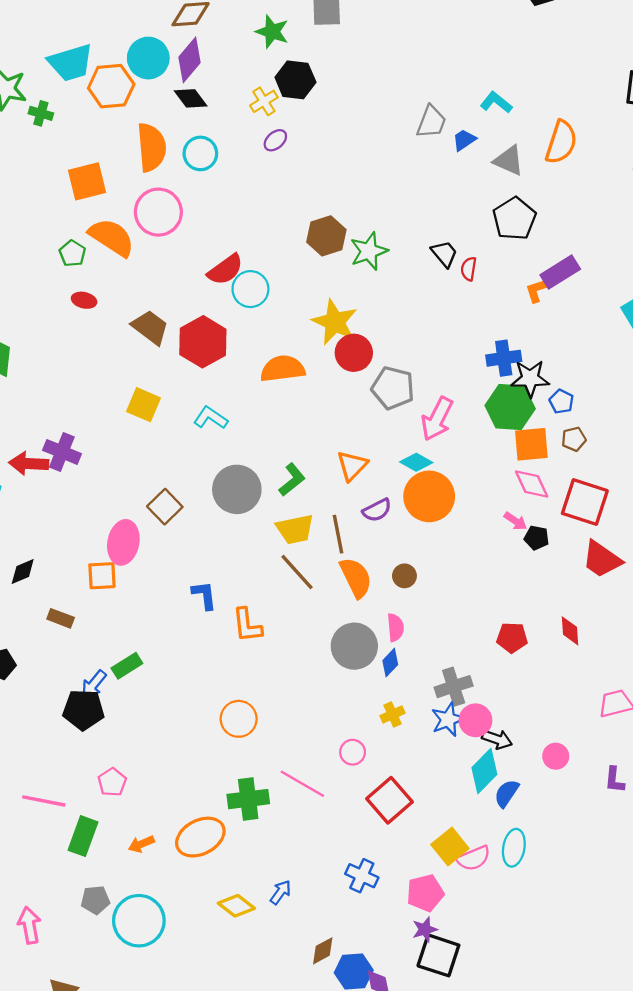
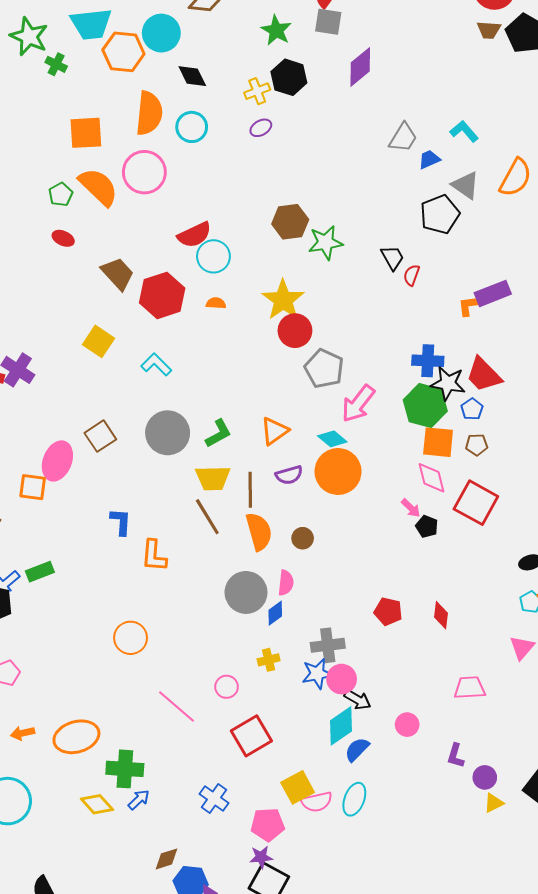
purple diamond: (190, 60) -> (360, 67), moved
black pentagon: (514, 219) -> (440, 214), moved
orange semicircle: (283, 369) -> (216, 303), moved, size x0.5
red trapezoid: (602, 559) -> (484, 375), moved
green cross: (248, 799) -> (125, 769), moved

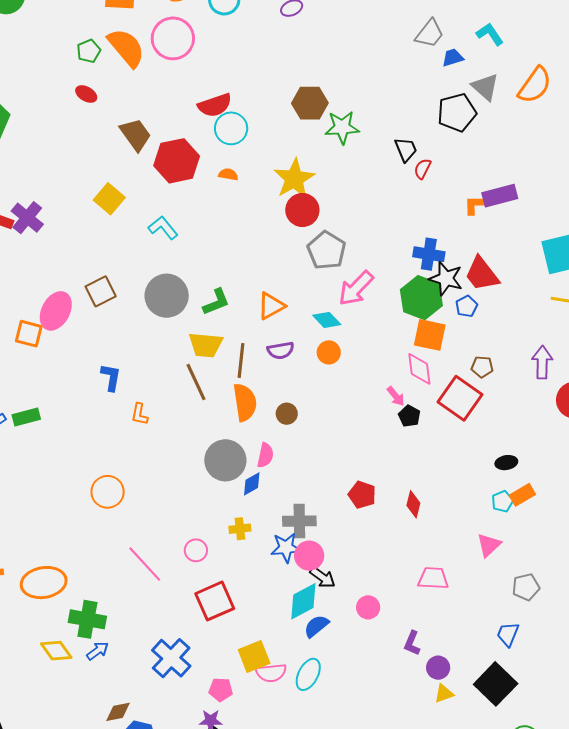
brown pentagon: (477, 445) -> (482, 367), moved
orange circle: (338, 472) -> (329, 352), size x0.5
orange L-shape: (154, 556) -> (140, 414), size x0.7
blue cross: (214, 799) -> (171, 658), size x1.4
pink pentagon: (268, 825) -> (221, 690), size x0.7

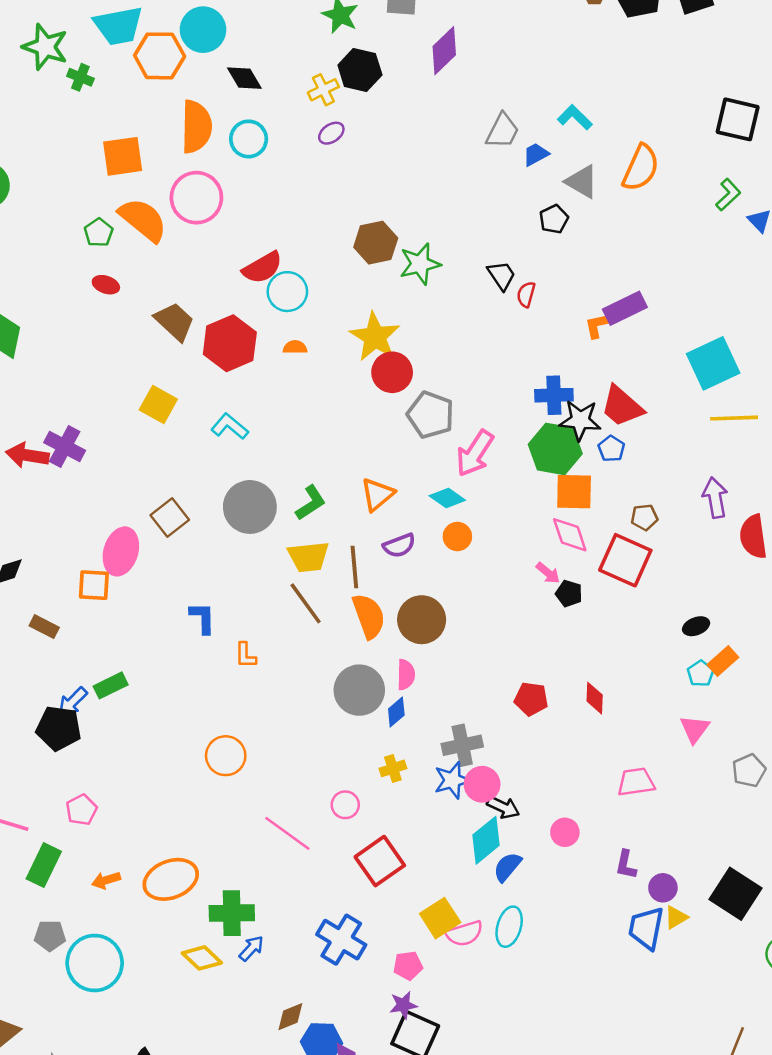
black pentagon: (457, 113) -> (554, 219), size x0.6
brown circle: (287, 414) -> (422, 620), size x1.8
blue trapezoid: (508, 634) -> (646, 928), moved, size x1.4

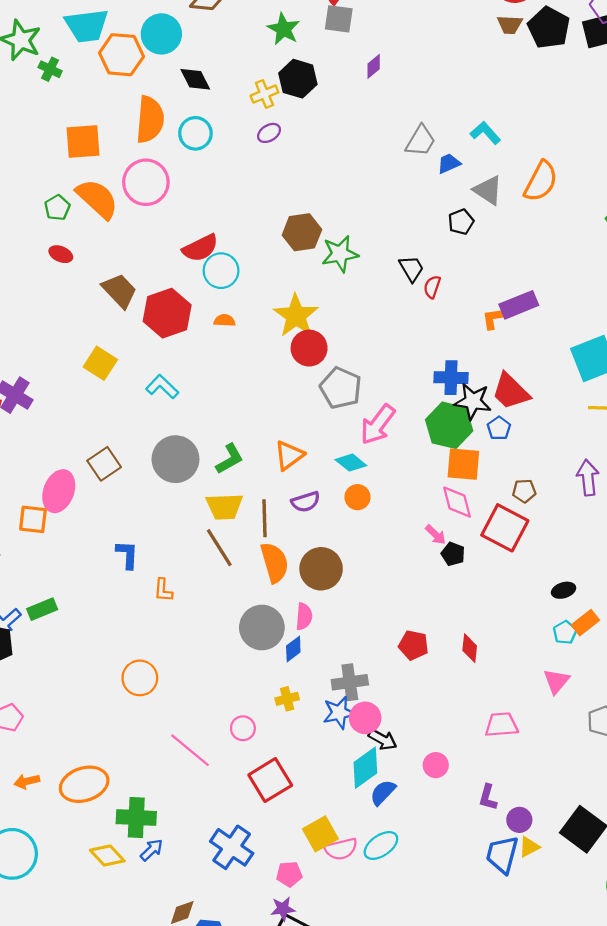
purple diamond: (444, 51) -> (374, 66), size x0.6
cyan ellipse: (509, 927) -> (381, 845), turned 36

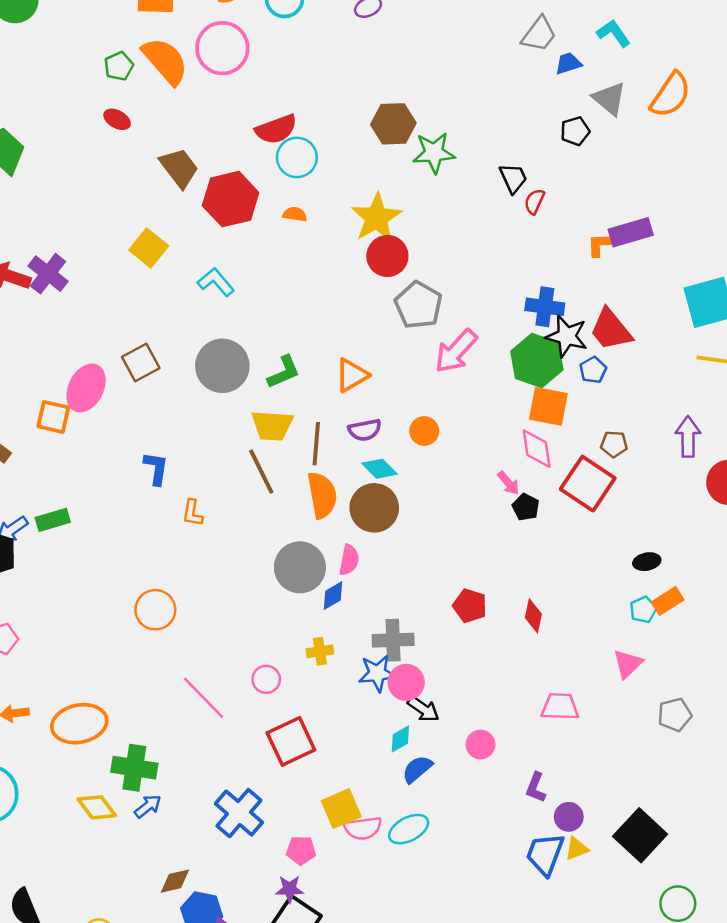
cyan diamond: (351, 463) -> (379, 469), moved
cyan diamond: (365, 768) -> (400, 739), size x0.6

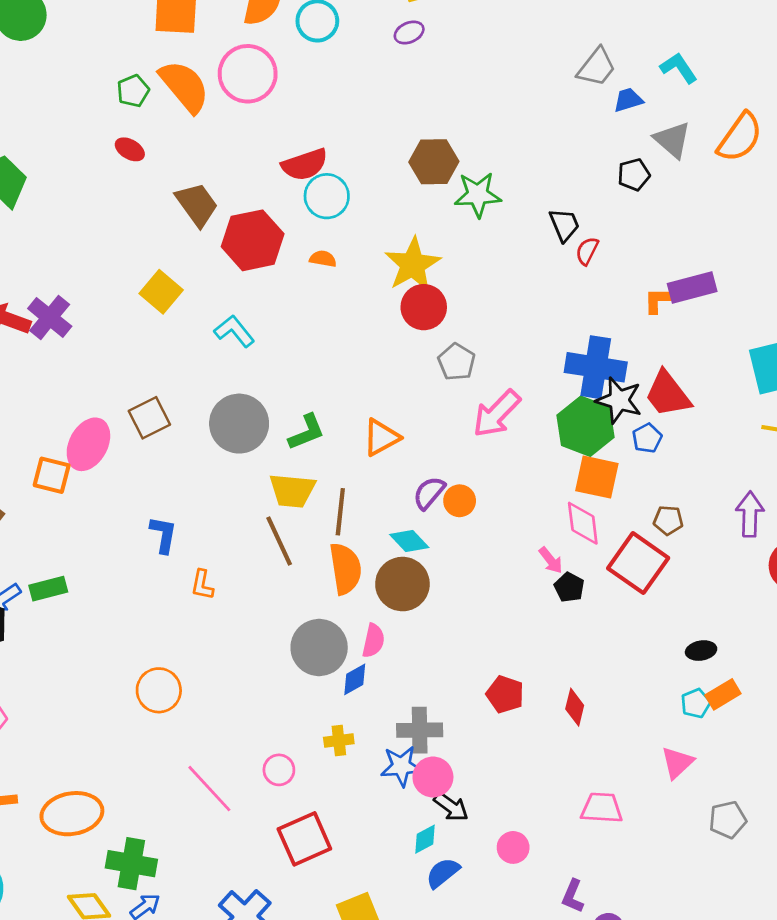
gray pentagon: (418, 305) -> (457, 362), size x0.7
blue cross: (545, 307) -> (596, 367), size x1.4
purple semicircle: (365, 430) -> (429, 493), moved, turned 140

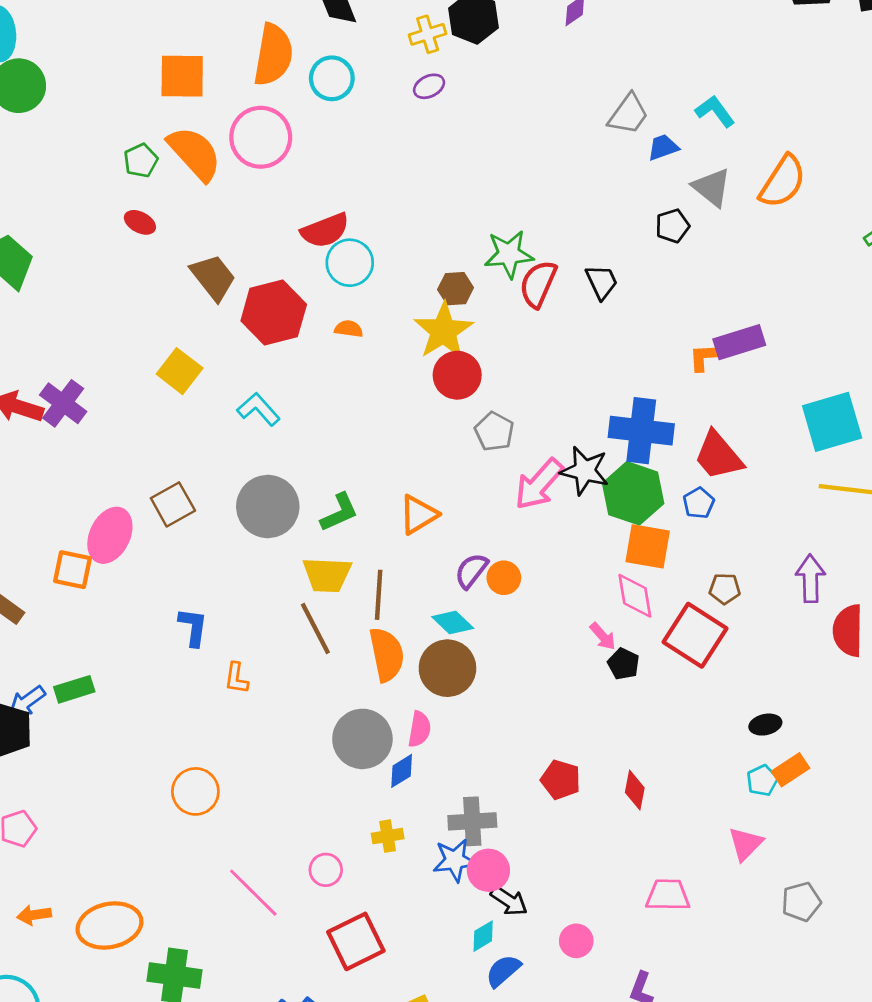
brown hexagon: (434, 162) -> (456, 289), moved, size x0.7
red semicircle: (587, 251) -> (538, 284), moved, size x1.6
black star: (619, 400) -> (585, 471), moved

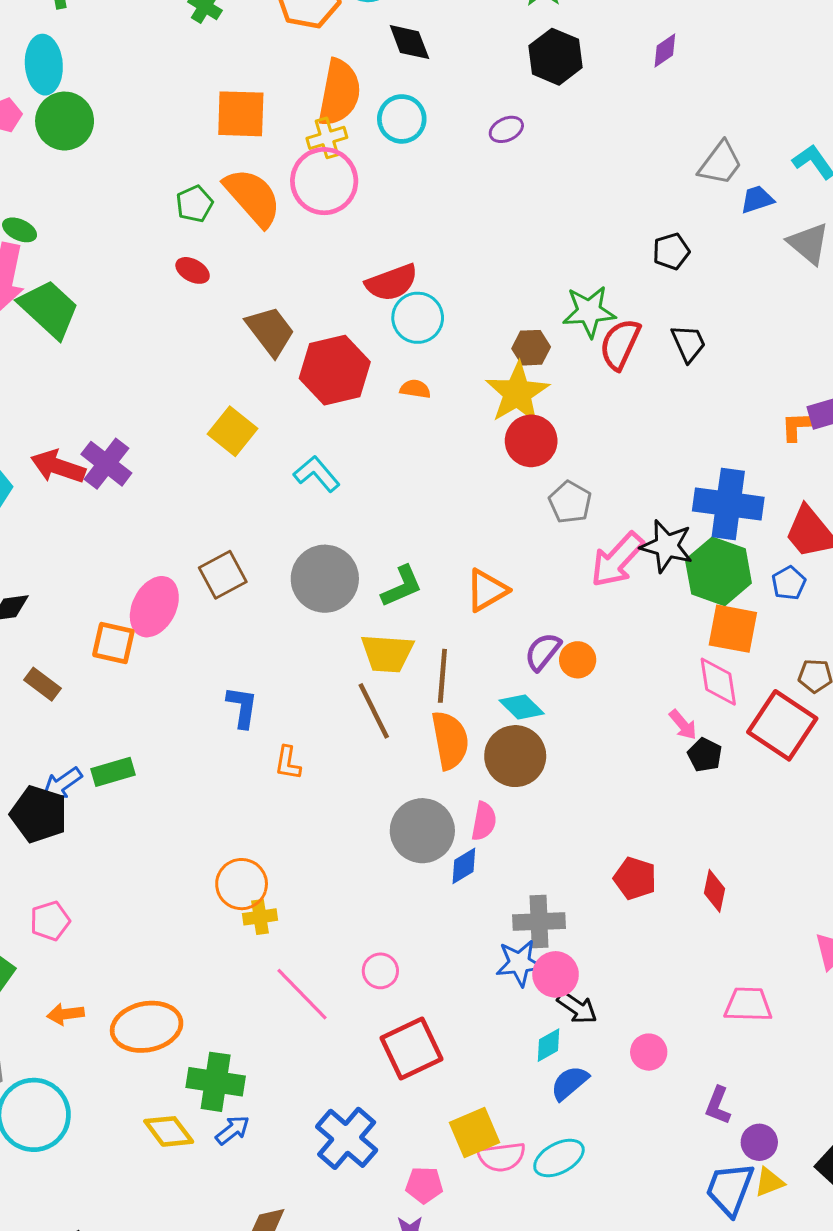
yellow cross: (428, 34) -> (327, 138), moved
black pentagon: (672, 226) -> (671, 251), moved
yellow cross: (388, 836) -> (260, 917), moved

